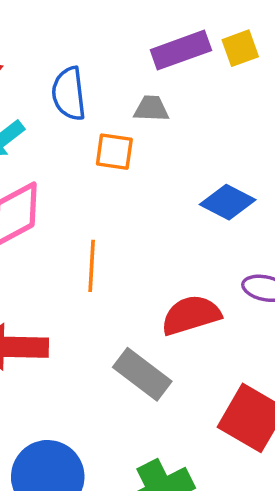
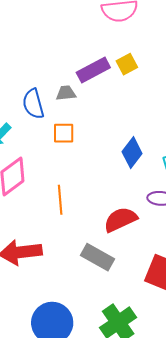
gray trapezoid: (151, 109) -> (66, 93), moved
blue diamond: (228, 202) -> (132, 153), turned -72

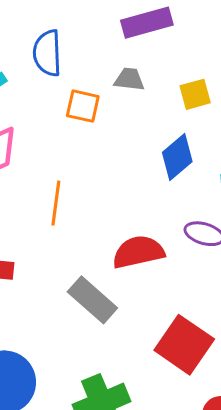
yellow square: (127, 64) -> (195, 94), moved
gray trapezoid: (66, 93) -> (129, 79), moved

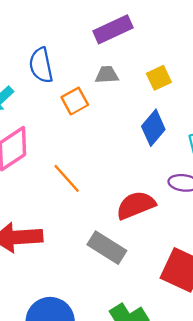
orange square: (83, 106) -> (75, 101), turned -32
orange line: (56, 203) -> (67, 178), turned -40

